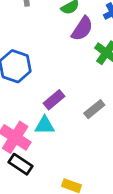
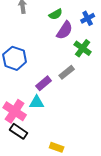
gray rectangle: (94, 109) -> (67, 72), moved

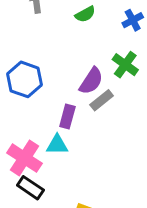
purple semicircle: (65, 30) -> (91, 81), moved
purple rectangle: (44, 83) -> (67, 117), turned -35

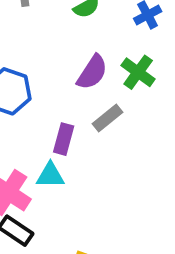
purple semicircle: (91, 81) -> (92, 72), moved

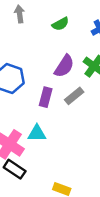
purple rectangle: (64, 139) -> (46, 97), moved

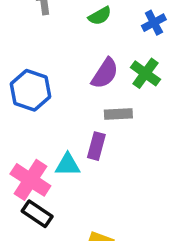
gray rectangle: (74, 96) -> (118, 114), turned 36
purple rectangle: (46, 97) -> (96, 146), moved

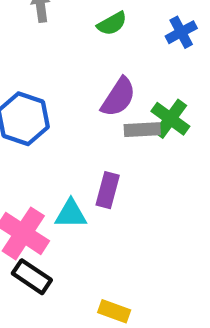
green cross: (145, 73) -> (170, 119), moved
gray rectangle: (118, 114) -> (142, 130), moved

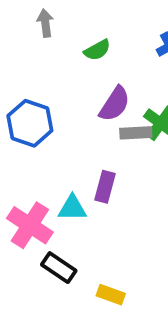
green semicircle: (112, 24) -> (97, 50), moved
black rectangle: (32, 277) -> (59, 268), moved

